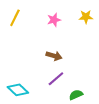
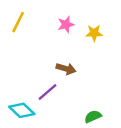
yellow star: (86, 17) -> (94, 33), moved
purple line: (56, 79) -> (48, 92), moved

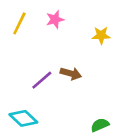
pink star: (66, 25) -> (55, 19), moved
purple line: (48, 92) -> (42, 80), moved

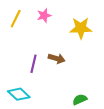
yellow star: (101, 35) -> (81, 28), size x1.5
purple line: (42, 80) -> (34, 64), turned -36

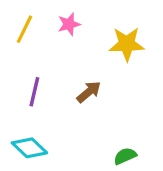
brown arrow: (57, 59) -> (89, 92), turned -56
purple line: (34, 64) -> (34, 92), moved

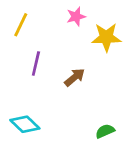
pink star: (69, 24) -> (76, 16), moved
purple line: (34, 92) -> (36, 63), moved

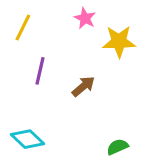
pink star: (76, 16) -> (85, 18), turned -30

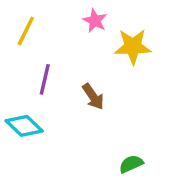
brown arrow: (83, 86) -> (93, 97), turned 95
cyan diamond: (28, 139) -> (24, 126), moved

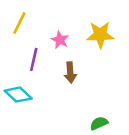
pink star: (95, 21) -> (60, 40), moved
brown arrow: (93, 97) -> (70, 72), turned 30

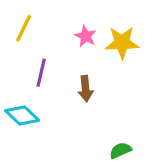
pink star: (60, 40) -> (86, 36), moved

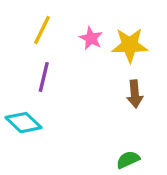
yellow line: (24, 28) -> (42, 30), moved
brown arrow: (86, 89) -> (135, 94), moved

